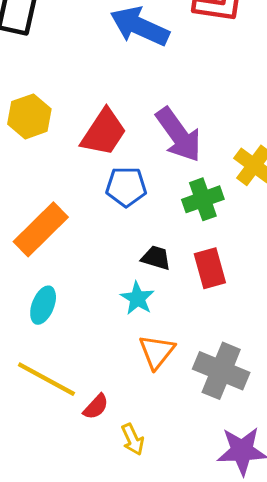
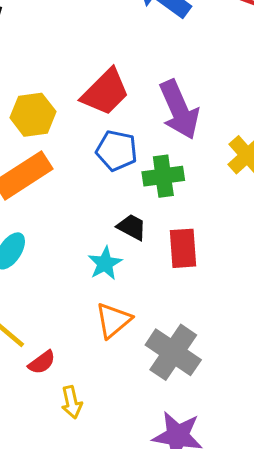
yellow hexagon: (29, 116) -> (33, 115), moved
green cross: (203, 199) -> (163, 176), moved

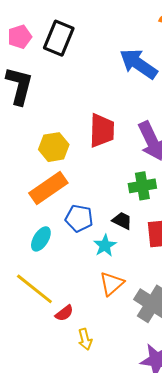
red trapezoid: (105, 92) -> (102, 130), turned -42
blue pentagon: (117, 151) -> (79, 218), moved

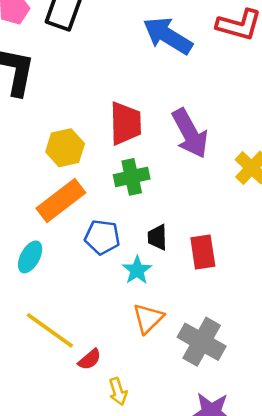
green cross: (142, 186) -> (132, 177), moved
black trapezoid: (122, 221) -> (157, 237), turned -115
cyan ellipse: (41, 239) -> (30, 257), moved

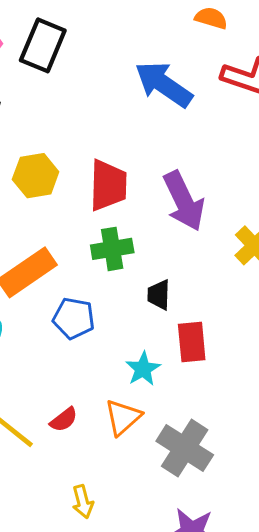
yellow hexagon: (65, 148) -> (36, 176), moved
black trapezoid: (157, 237) -> (159, 295), moved
cyan star: (137, 270) -> (143, 369), moved
red semicircle: (90, 359) -> (64, 420), moved

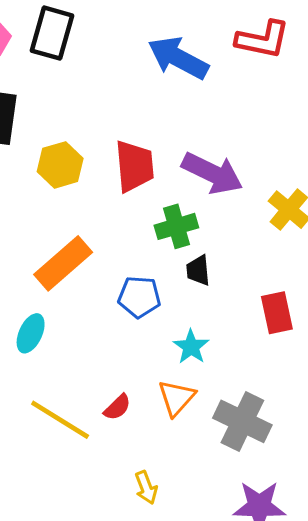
purple arrow: (184, 201) -> (212, 173), turned -32
green cross: (112, 249) -> (176, 226), moved
blue pentagon: (74, 318) -> (139, 297), moved
red rectangle: (192, 342) -> (277, 313), moved

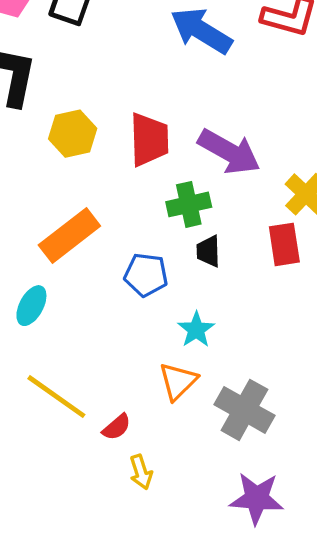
red rectangle: (277, 313) -> (284, 244), moved
red semicircle: (117, 407) -> (117, 427), moved

